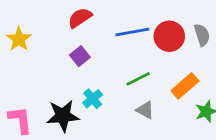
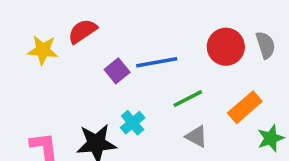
red semicircle: (80, 18) -> (82, 31), moved
blue line: (132, 32) -> (157, 62), moved
yellow star: (19, 39) -> (43, 50), turned -30

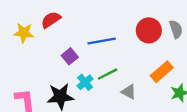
purple square: (117, 71) -> (70, 56), moved
green line: (188, 99) -> (108, 74), moved

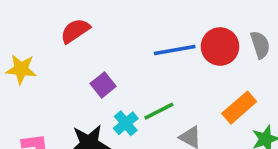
yellow star: (24, 33) -> (21, 69), moved
blue line: (102, 41) -> (175, 50), moved

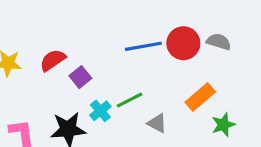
red semicircle: (75, 31) -> (53, 60), moved
gray semicircle: (260, 45) -> (219, 42), turned -55

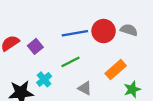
purple square: (80, 77) -> (35, 46), moved
green line: (130, 100) -> (71, 62), moved

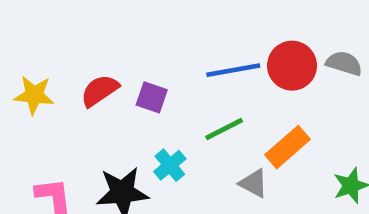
purple square: (35, 46) -> (152, 97), turned -32
orange rectangle: (116, 70) -> (287, 147), moved

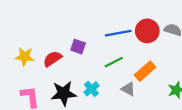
red semicircle: (100, 91) -> (52, 59), moved
yellow star: (34, 95) -> (25, 57), moved
cyan cross: (170, 165) -> (91, 89), moved

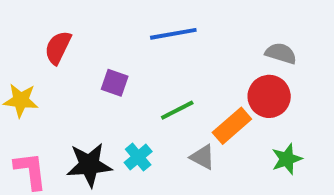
red circle: (147, 31) -> (269, 96), moved
blue line: (118, 33) -> (173, 34), moved
red semicircle: (52, 59) -> (58, 48), moved, turned -30

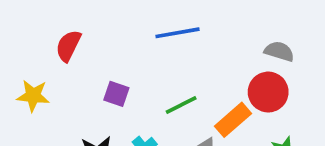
purple square: (115, 83) -> (116, 94), moved

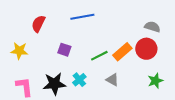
blue line: (177, 33) -> (82, 17), moved
orange rectangle: (233, 120) -> (122, 52), moved

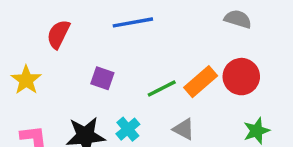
gray semicircle: (152, 27) -> (238, 19), moved
yellow star: (19, 51) -> (26, 80), turned 30

